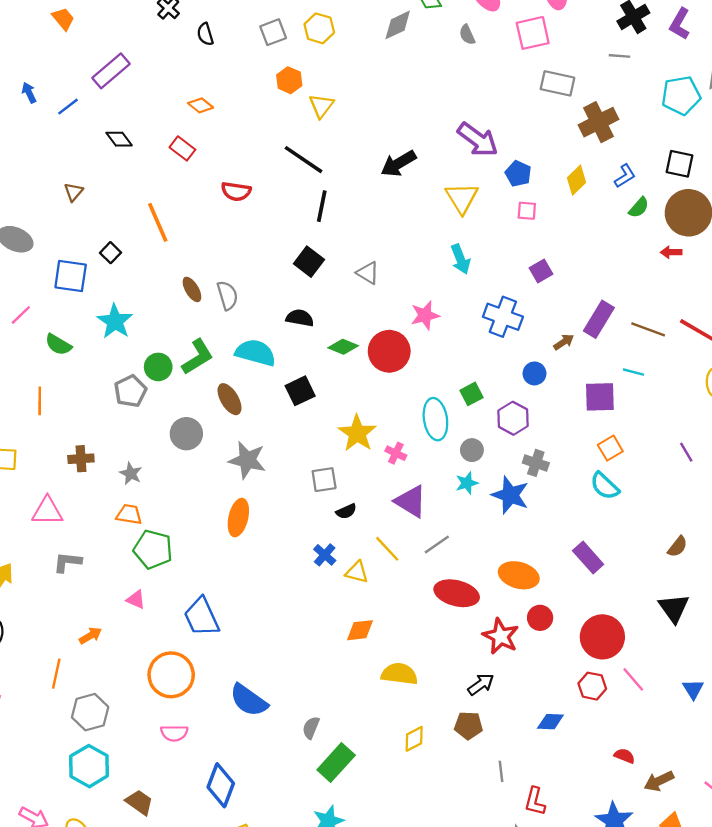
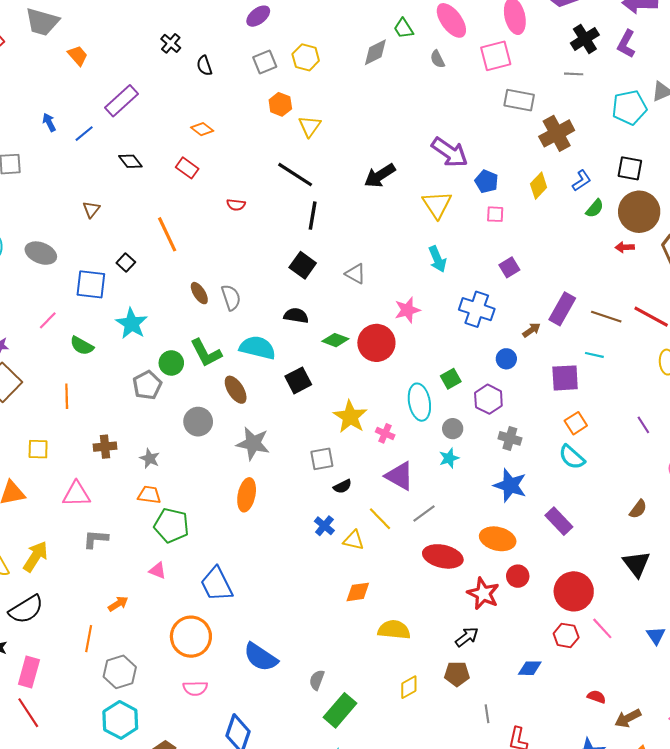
red semicircle: (236, 191) -> (236, 205), size x0.7
green L-shape: (197, 357) -> (206, 353), turned 96
blue star: (510, 495) -> (510, 485), moved

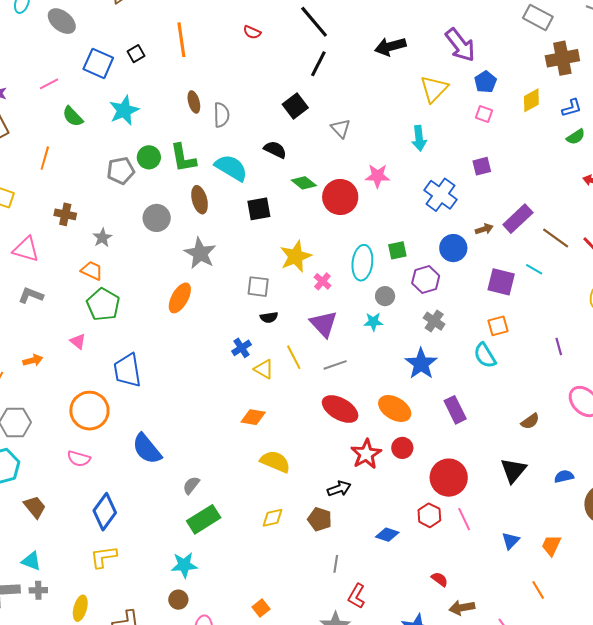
blue circle: (506, 359) -> (453, 248), size x1.4

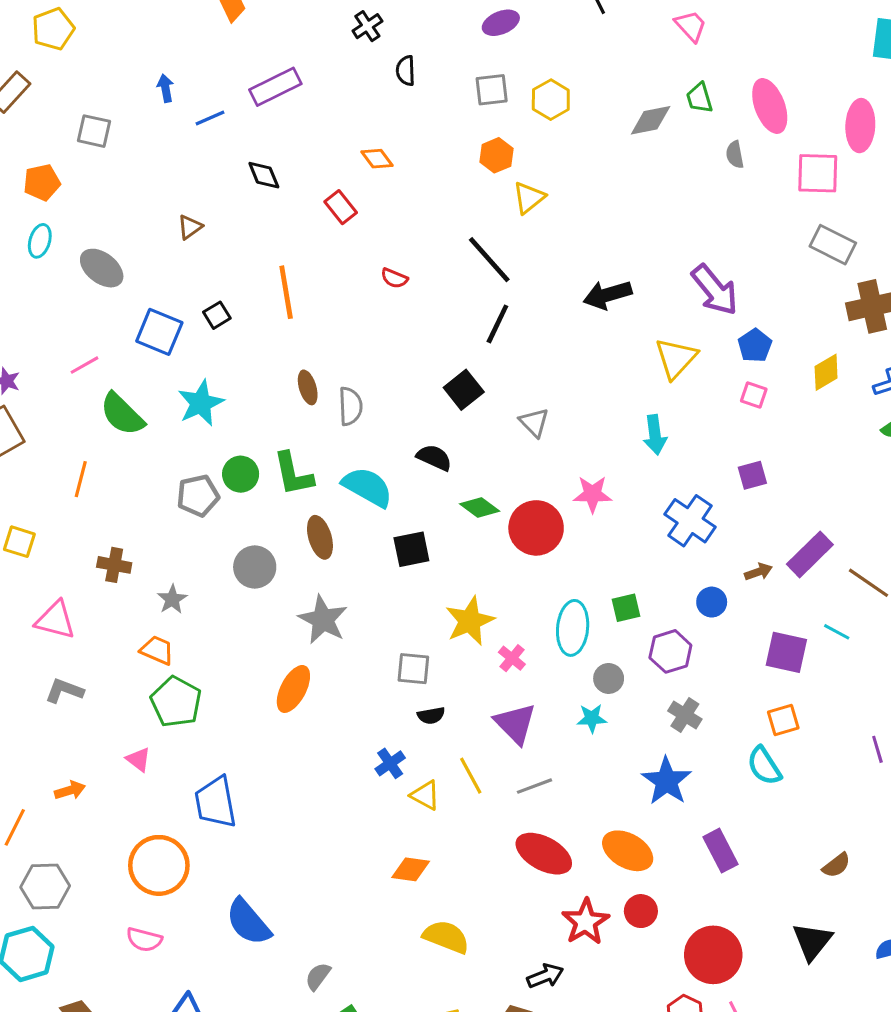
green semicircle: (73, 116) -> (122, 414), size x1.4
blue circle: (453, 248) -> (712, 602), size x0.7

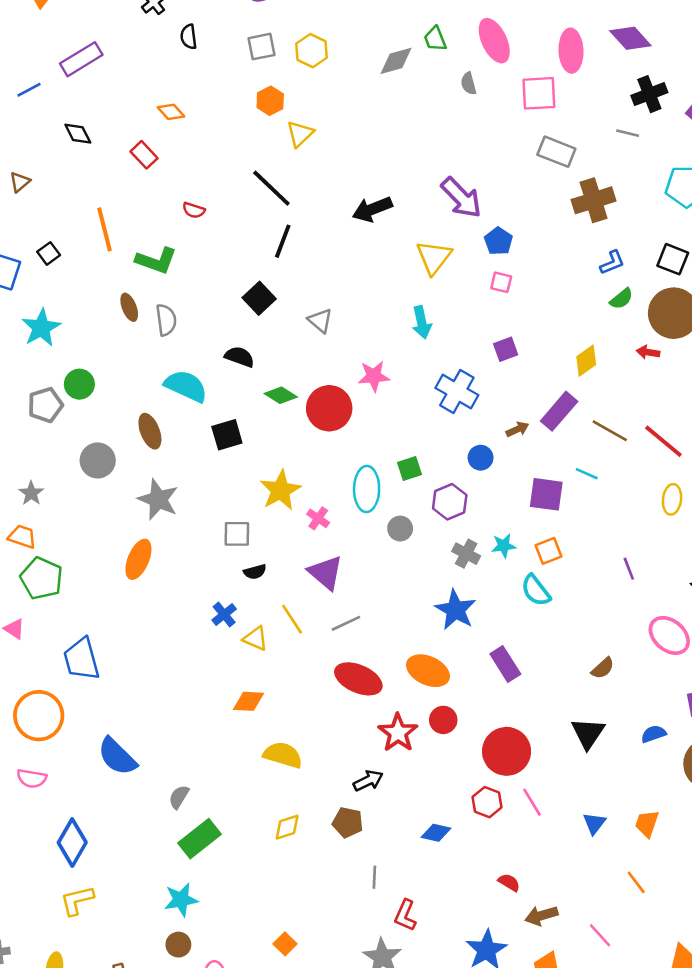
yellow diamond: (826, 372) -> (586, 361), moved
green L-shape: (293, 474) -> (156, 261), moved, turned -54
cyan star: (592, 718) -> (504, 546), moved

